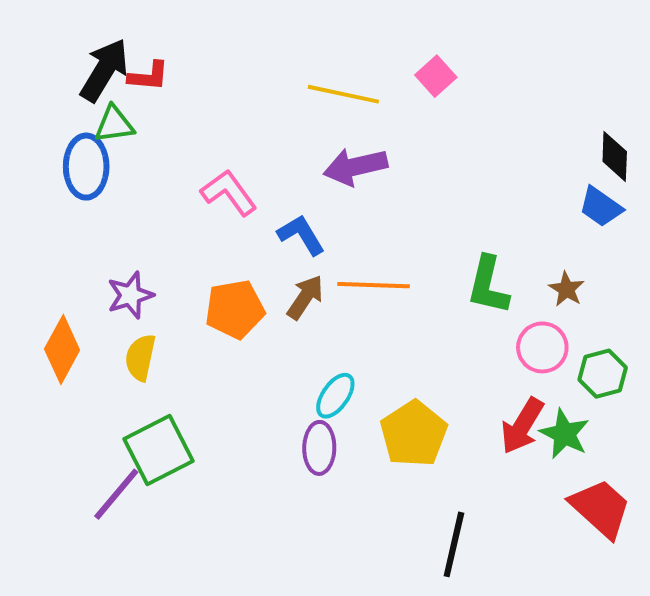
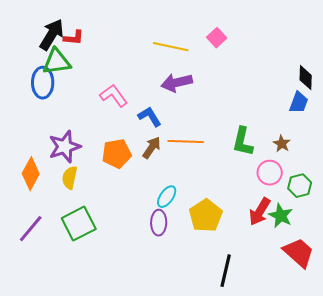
green triangle: (114, 124) -> (57, 62), size x1.4
blue trapezoid: (601, 207) -> (299, 103), turned -105
purple star: (130, 295) -> (65, 147), size x1.4
purple line: (116, 494) -> (31, 229), moved

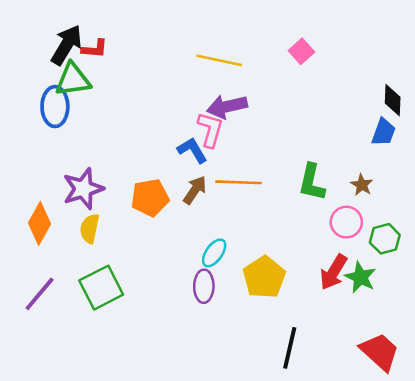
pink square: (217, 38) -> (301, 51), moved
pink L-shape: (114, 96) -> (210, 130), moved, turned 52
red trapezoid: (299, 253) -> (380, 352), moved

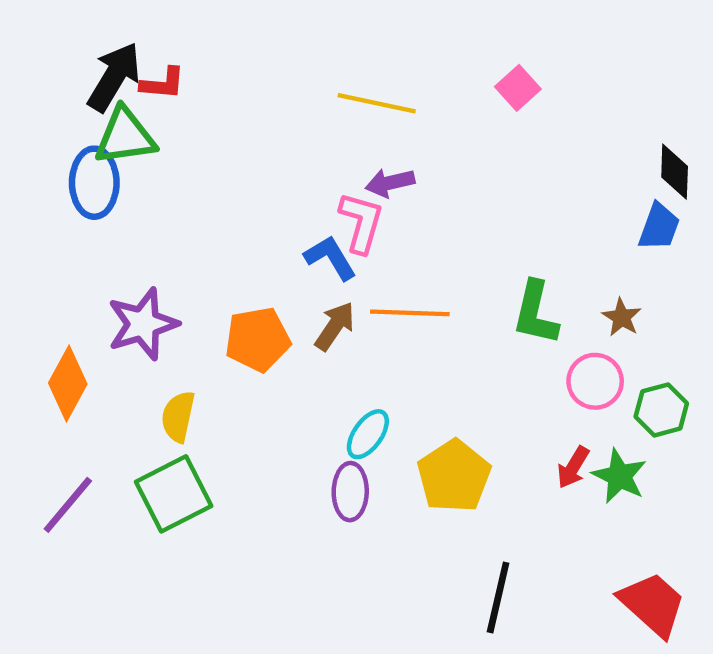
purple arrow: (227, 107) -> (390, 183), size x0.7
yellow semicircle: (90, 228) -> (178, 417), moved
red arrow: (333, 272) -> (573, 467), size x0.7

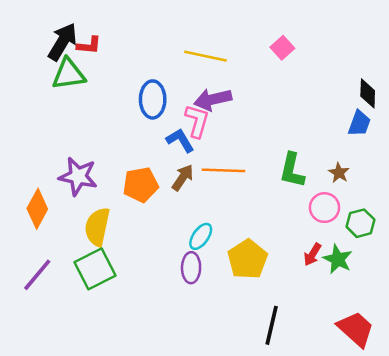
blue ellipse: (94, 183) -> (153, 99), moved
purple arrow: (390, 183) -> (213, 99), size x1.4
purple star: (143, 324) -> (78, 176), turned 30
yellow semicircle: (178, 417) -> (97, 227), size x1.4

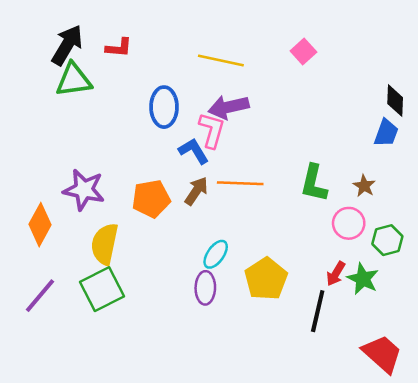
red L-shape: (89, 45) -> (119, 48), moved
black line: (272, 325) -> (318, 311), moved

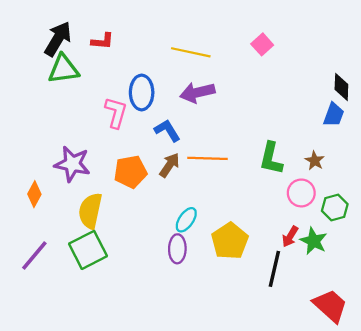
pink L-shape: (212, 130) -> (116, 113), moved
orange diamond: (40, 225) -> (34, 194), size x0.7

